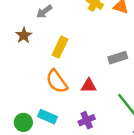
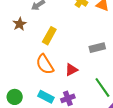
red triangle: (89, 86) -> (71, 70), turned -32
cyan rectangle: (48, 117) -> (46, 97), moved

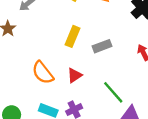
yellow rectangle: (49, 36) -> (73, 36), moved

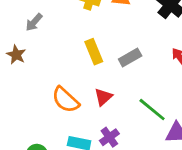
yellow rectangle: (73, 36) -> (94, 52), turned -36

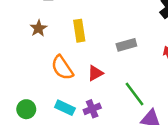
yellow rectangle: (94, 52) -> (79, 31), moved
brown star: (16, 55) -> (38, 28), moved

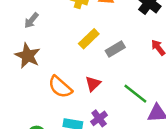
brown star: (38, 28) -> (28, 56), size x1.5
yellow rectangle: (79, 31) -> (89, 39), moved, turned 70

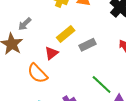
gray arrow: (31, 20) -> (25, 24), moved
red triangle: (93, 84) -> (51, 53), moved

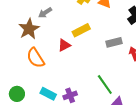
gray rectangle: (88, 45) -> (114, 42), moved
orange semicircle: (37, 73) -> (35, 58), moved

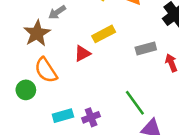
green circle: (17, 94) -> (26, 90), moved
cyan rectangle: (48, 94) -> (63, 116), turned -42

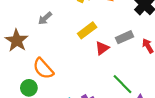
brown star: (37, 33) -> (17, 40), moved
red triangle: (82, 53) -> (102, 48), moved

